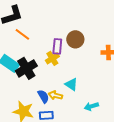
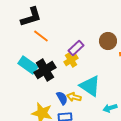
brown circle: (75, 39) -> (108, 41), moved
purple rectangle: (57, 46) -> (76, 48), turned 42
cyan triangle: (71, 84) -> (90, 86), size x1.6

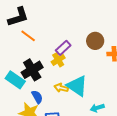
cyan rectangle: (28, 65) -> (15, 80), moved
yellow arrow: (74, 97) -> (61, 88), moved
blue semicircle: (62, 98) -> (37, 97), moved

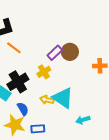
brown circle: (95, 41) -> (70, 52), moved
purple rectangle: (63, 48) -> (55, 53), moved

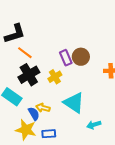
purple rectangle: (55, 53) -> (66, 58), turned -70
black cross: (18, 82) -> (29, 75), moved
yellow arrow: (47, 100) -> (43, 108), moved

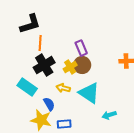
orange line: (25, 53) -> (40, 43), turned 56
brown circle: (81, 57) -> (82, 65), moved
yellow arrow: (43, 108) -> (63, 88), moved

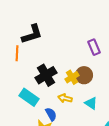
orange line: (40, 43) -> (17, 53), moved
purple rectangle: (81, 48) -> (94, 47), moved
cyan triangle: (89, 93) -> (91, 103), size x0.6

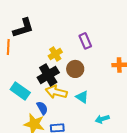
black cross: (46, 75) -> (48, 75), moved
yellow cross: (72, 77) -> (55, 54), moved
yellow arrow: (65, 98) -> (56, 92), size x1.5

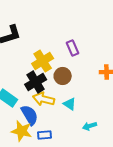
yellow cross: (55, 54) -> (43, 61), size x1.5
blue semicircle: (42, 108) -> (30, 115), size x1.5

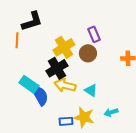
brown circle: (63, 76) -> (88, 53), moved
blue semicircle: (30, 115) -> (40, 95), moved
yellow star: (22, 131) -> (84, 117), moved

